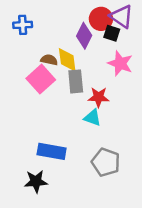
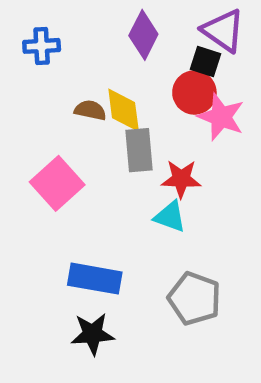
red circle: (101, 19) -> (194, 92), moved
purple diamond: (84, 36) -> (143, 35), moved
pink square: (41, 79) -> (57, 183), moved
black star: (36, 181) -> (93, 334), moved

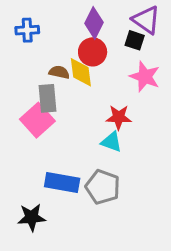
red circle: (194, 92) -> (93, 52), moved
gray rectangle: (139, 150) -> (48, 98), moved
gray pentagon: (194, 299) -> (103, 187), moved
black star: (93, 334) -> (32, 217), moved

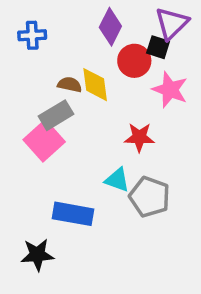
purple triangle: (146, 20) -> (172, 23), turned 40
red circle: (93, 52) -> (134, 61), moved
gray rectangle: (48, 98) -> (56, 115), turned 64
cyan triangle: (111, 142) -> (117, 180), moved
gray pentagon: (103, 187) -> (150, 197), moved

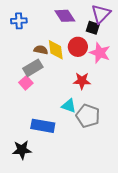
purple diamond: (110, 27) -> (65, 16), turned -60
red circle: (134, 61) -> (78, 47), moved
pink square: (44, 141) -> (26, 83), size x0.6

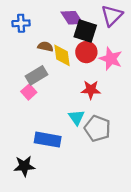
black square: (93, 28) -> (85, 31), moved, size x1.5
brown semicircle: (41, 50) -> (45, 47), moved
cyan triangle: (69, 106) -> (76, 117), turned 35

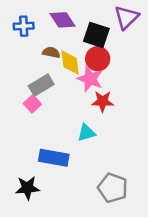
purple diamond: (72, 18) -> (63, 20), moved
pink star: (111, 59) -> (90, 79), moved
cyan triangle: (76, 117) -> (86, 133), turned 49
gray pentagon: (97, 128) -> (113, 188), moved

